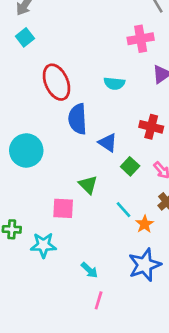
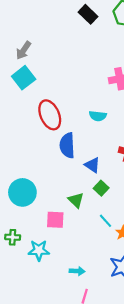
cyan square: (25, 37) -> (24, 78), size x1.5
cyan circle: (26, 150) -> (22, 192), moved
green square: (130, 166) -> (101, 188), moved
cyan arrow: (89, 270) -> (77, 271), turned -40

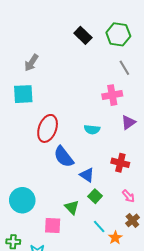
gray arrow: (24, 50) -> (31, 63), moved
cyan square: (24, 78) -> (23, 94), turned 35
red ellipse: (50, 115) -> (48, 128), turned 44
blue semicircle: (67, 145) -> (64, 157), turned -35

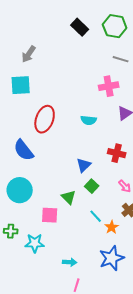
gray line: (124, 68) -> (121, 59), turned -42
blue semicircle: (64, 157) -> (24, 150), moved
blue triangle: (87, 175) -> (84, 165), turned 42

